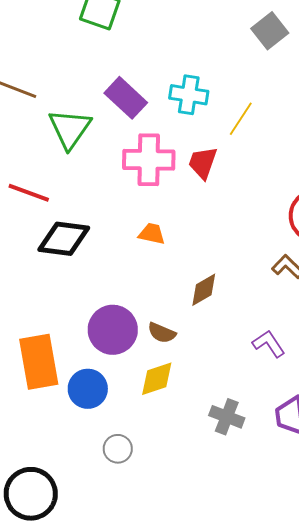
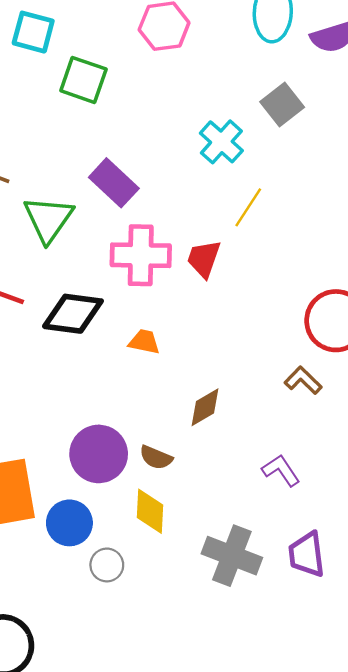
cyan cross: (189, 95) -> (221, 142), moved, turned 33
black diamond: (64, 239) -> (73, 314), moved
yellow diamond: (157, 379) -> (150, 511), turned -69
gray cross: (227, 417) -> (232, 556), size x1.4
gray circle: (118, 449) -> (107, 565), moved

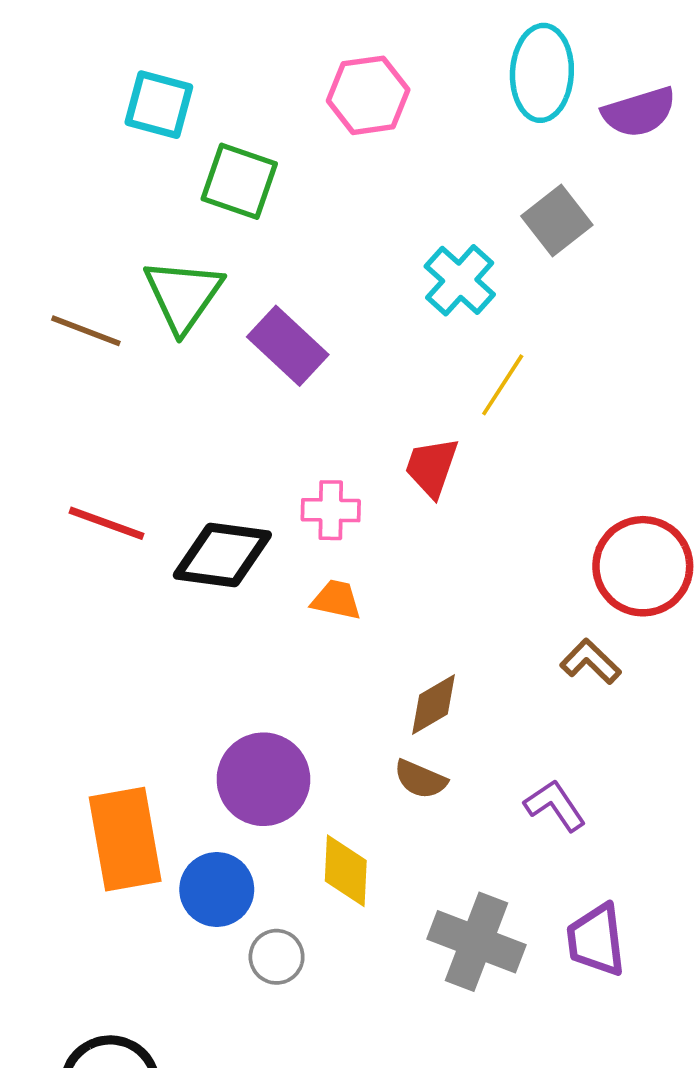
green triangle: (48, 219) -> (183, 295), moved
pink cross: (141, 255) -> (331, 510), moved, size x0.6
brown semicircle: (156, 457) -> (420, 779), moved

